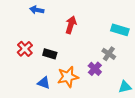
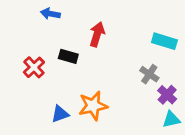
black rectangle: (50, 54) -> (68, 56), moved
purple cross: (95, 69) -> (167, 95), moved
blue triangle: (44, 83) -> (60, 114), turned -40

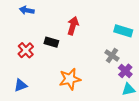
blue arrow: (50, 14) -> (27, 10), moved
blue triangle: (60, 114) -> (21, 85), moved

